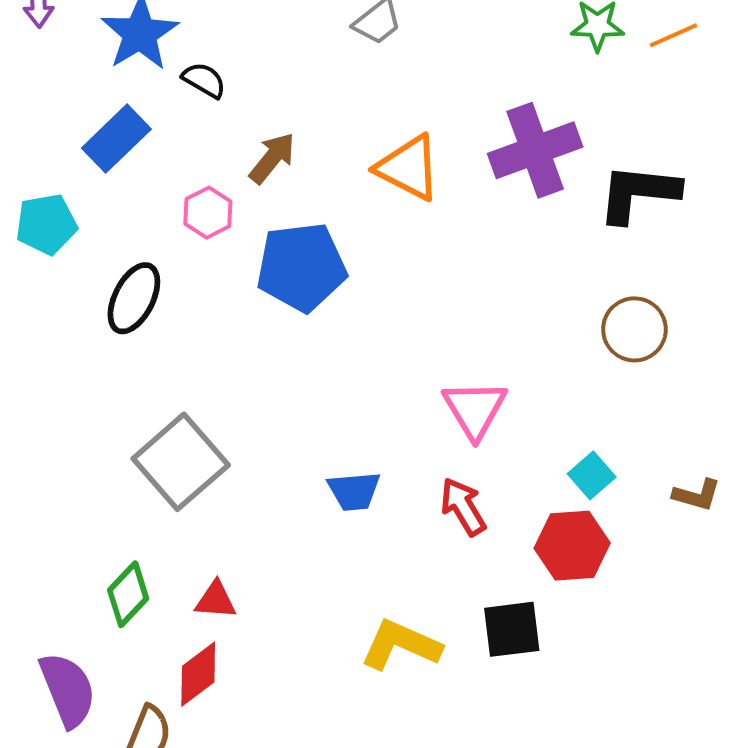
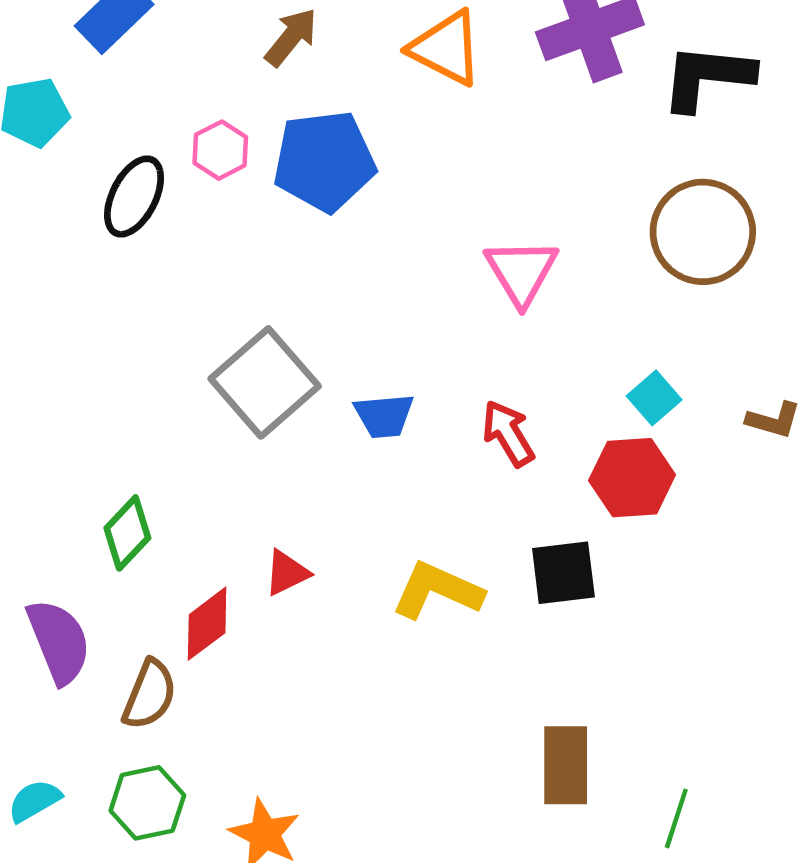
pink hexagon: (208, 213) -> (220, 150), moved
brown circle: (634, 329) -> (703, 232), size x1.4
pink triangle: (475, 409) -> (521, 272), moved
gray square: (181, 462) -> (265, 382), moved
red triangle: (216, 600) -> (287, 573), moved, turned -30

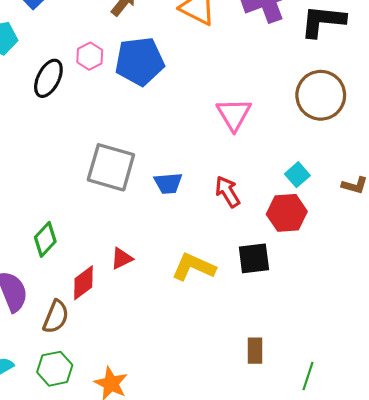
gray square: (265, 382) -> (111, 167), turned -33
brown rectangle: (566, 765) -> (255, 351), size x0.7

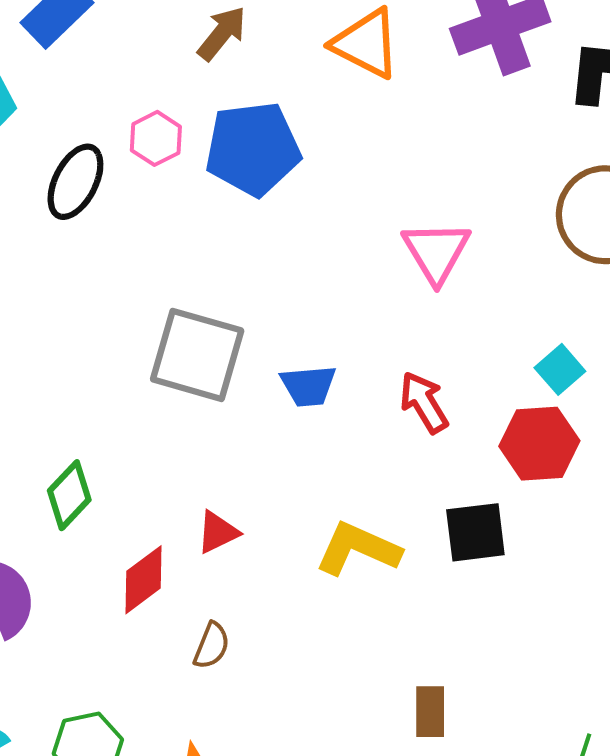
brown semicircle: (56, 317) -> (212, 646), moved, size x0.7
brown rectangle: (255, 351) -> (430, 712), moved

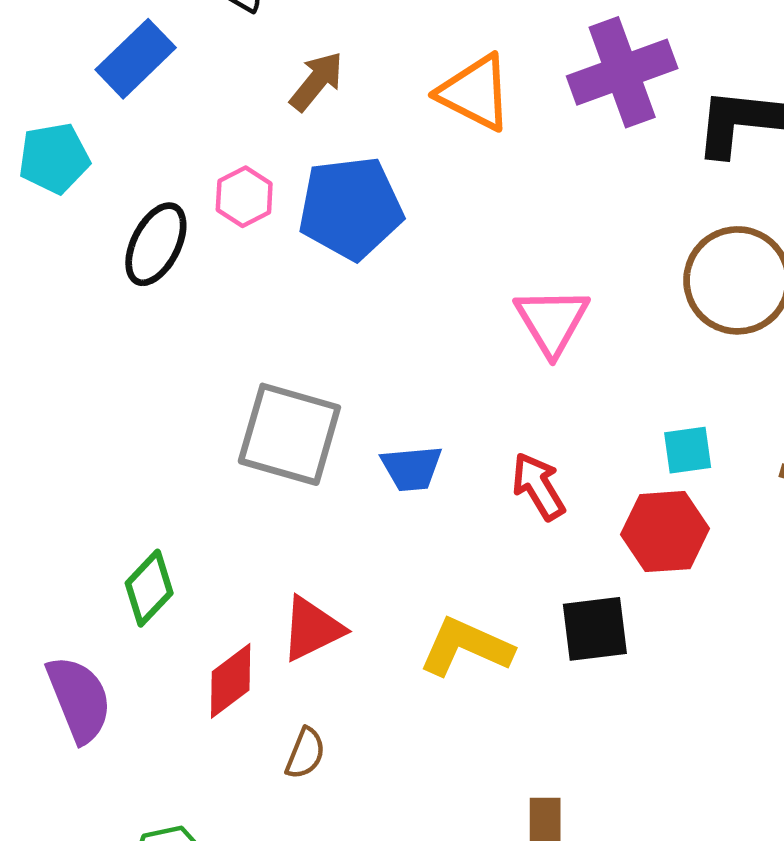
cyan square: (560, 369) -> (688, 450), turned 33
red triangle: (218, 532) -> (312, 629), size x1.4

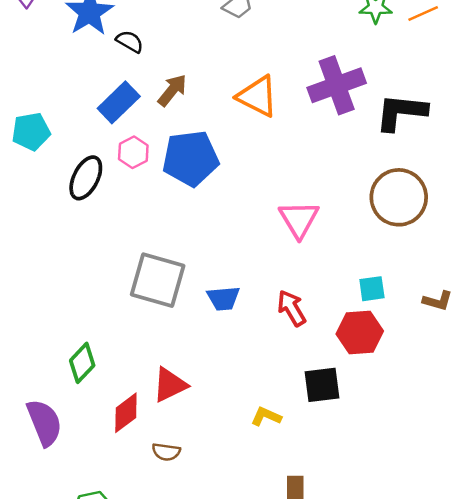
blue rectangle: (136, 59) -> (119, 102), moved
yellow L-shape: (466, 647) -> (266, 416), moved, size x0.6
brown semicircle: (305, 753) -> (166, 452), turned 76

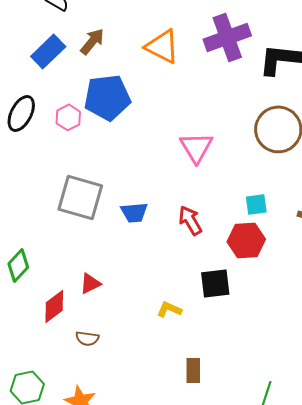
pink hexagon: (133, 152) -> (68, 117), moved
red triangle: (170, 385) -> (90, 283), size x0.7

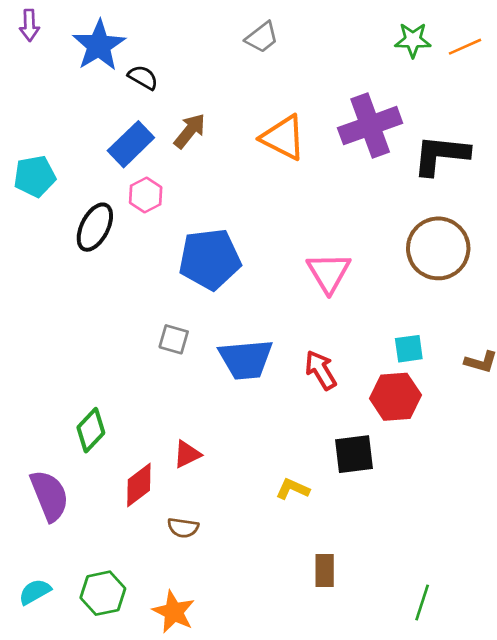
blue pentagon: (107, 97) -> (210, 259), moved
pink hexagon: (68, 117) -> (146, 195), moved
gray square: (80, 197) -> (174, 339), size x0.5
blue trapezoid: (134, 212) -> (246, 359), size x1.5

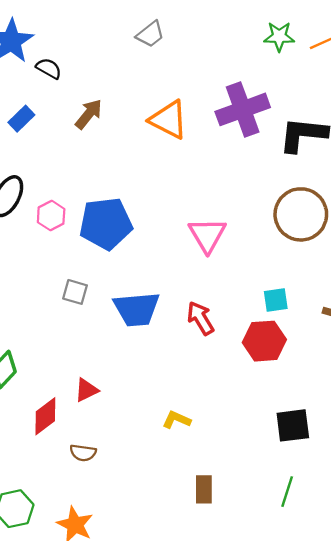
blue rectangle: (131, 144) -> (21, 119), moved, size x0.7
pink hexagon: (146, 195) -> (51, 216), moved
black square: (354, 454) -> (293, 425), moved
green line: (422, 602) -> (287, 492), moved

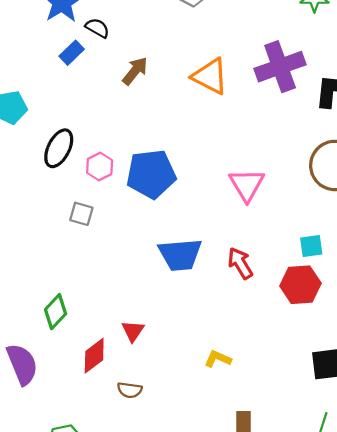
blue rectangle: (21, 119) -> (72, 53), moved
gray square: (75, 292) -> (81, 214), moved
red triangle: (86, 390) -> (133, 331), turned -30

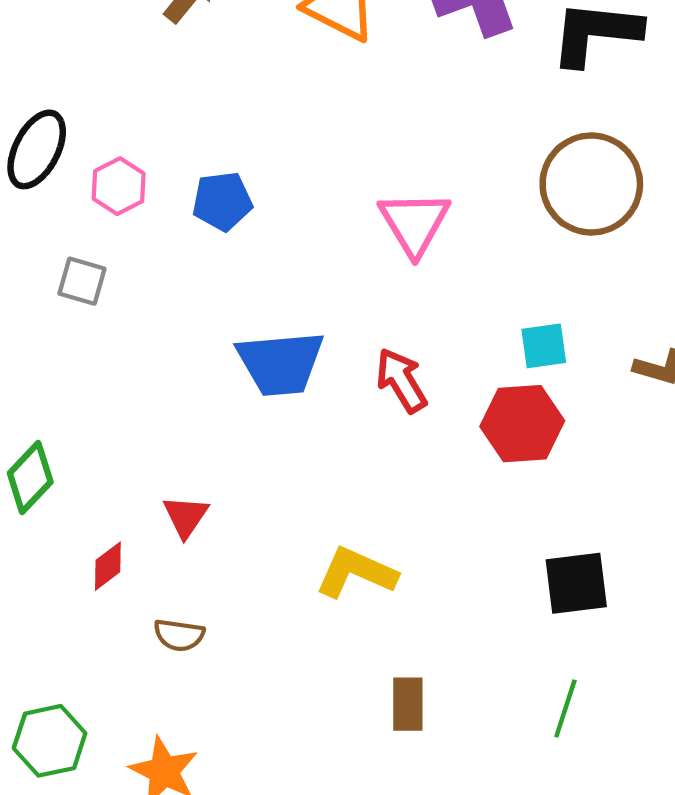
blue pentagon: (151, 174) -> (222, 201), size x0.6
red diamond: (94, 356) -> (108, 566), size x0.7
yellow L-shape: (218, 359) -> (356, 572), size x1.5

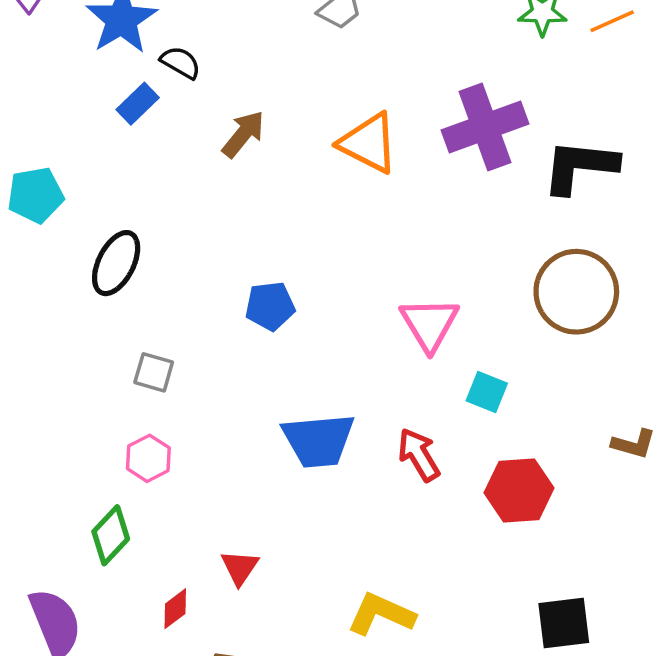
pink hexagon: (119, 186) -> (148, 458), moved
cyan square: (544, 346) -> (487, 392), moved, turned 30

